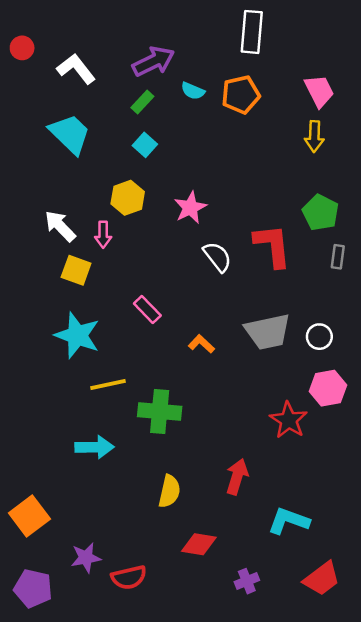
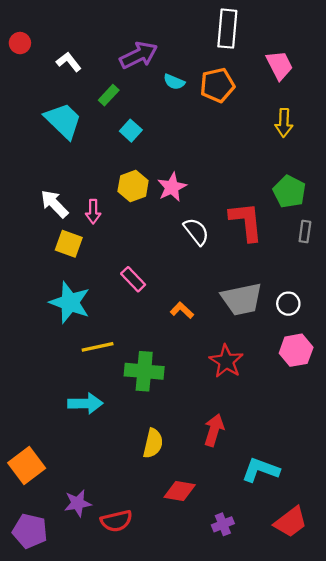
white L-shape: (76, 69) -> (69, 62), size x0.7
pink trapezoid: (319, 91) -> (279, 65), moved
green rectangle: (142, 102) -> (109, 95), moved
yellow hexagon: (128, 198) -> (133, 186), moved
red star: (289, 420) -> (226, 361), moved

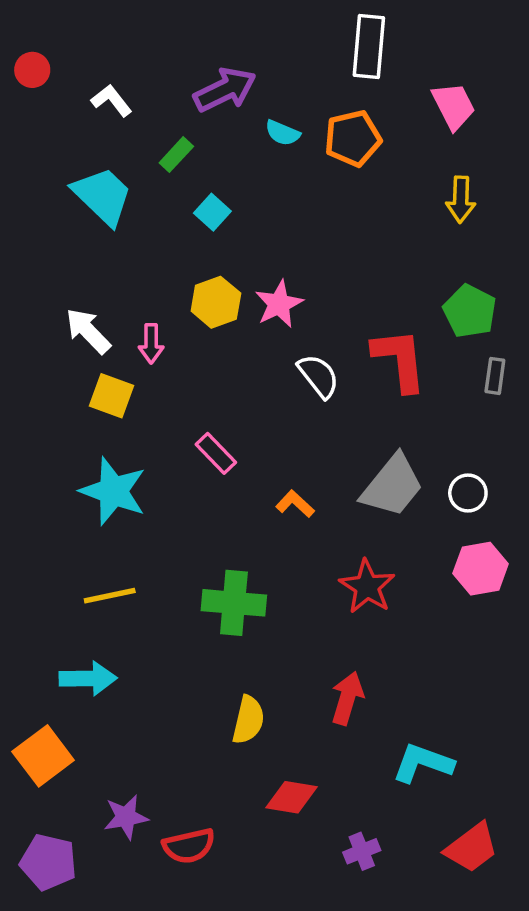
gray trapezoid: (242, 299) -> (392, 486), turned -39
yellow line: (98, 347) -> (110, 596), moved
cyan arrow: (85, 403) -> (88, 678), moved

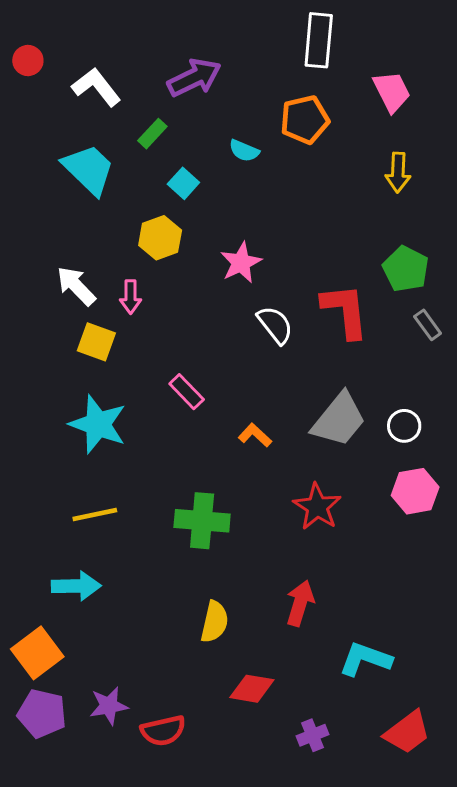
white L-shape: (111, 101) -> (96, 87), size x1.4
cyan semicircle: (283, 133) -> (244, 151), moved
yellow hexagon: (216, 302) -> (160, 238), moved
gray rectangle: (495, 376) -> (428, 325), turned -44
purple pentagon: (48, 862) -> (42, 714), moved

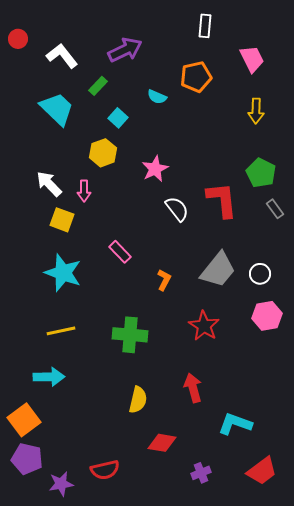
white rectangle: (319, 40) -> (205, 26), size x0.7
orange L-shape: (255, 435) -> (164, 280), turned 75
red arrow: (300, 603) -> (193, 388), turned -32
purple star: (109, 706) -> (61, 484), moved

